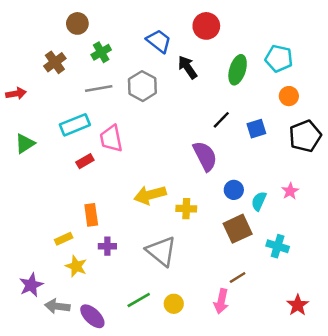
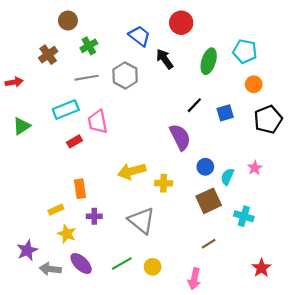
pink arrow: (221, 301) -> (194, 279), moved
purple ellipse: (92, 316) -> (81, 263), moved

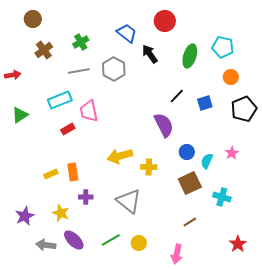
brown circle: (68, 21) -> (33, 19), moved
yellow rectangle: (56, 210) -> (51, 174), moved
purple star: (27, 250) -> (25, 216), moved

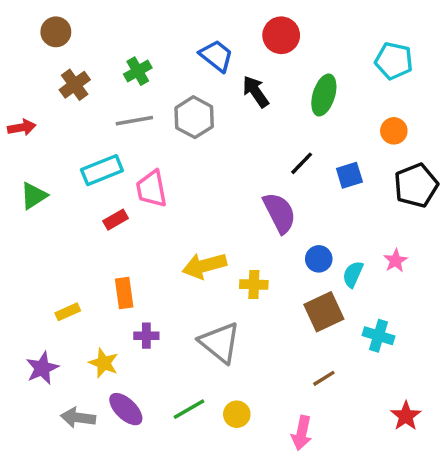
cyan pentagon: (223, 47) -> (394, 61), moved
yellow rectangle: (51, 174) -> (68, 312), moved

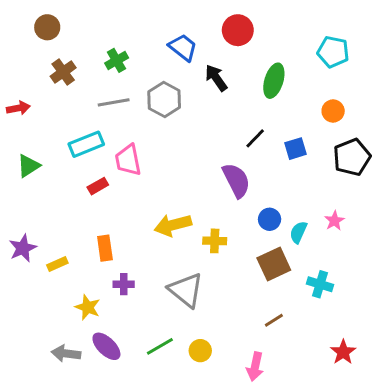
purple star: (42, 368) -> (23, 248), moved

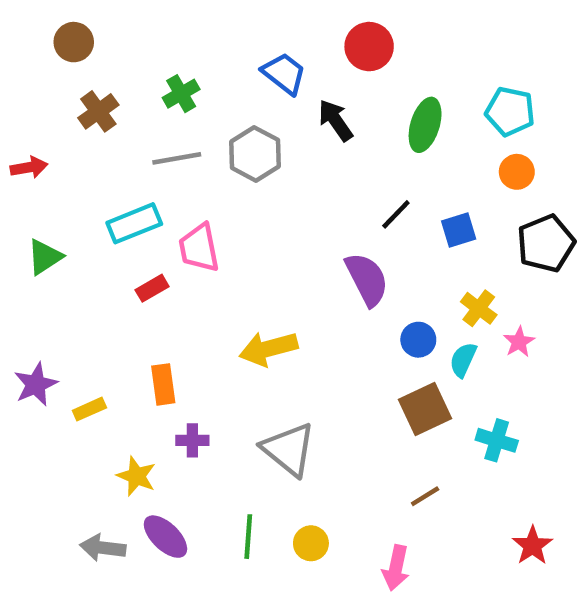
cyan pentagon: (333, 52) -> (510, 111), moved
yellow cross: (215, 241) -> (479, 308), moved, turned 35
green line: (160, 346) -> (248, 537), turned -56

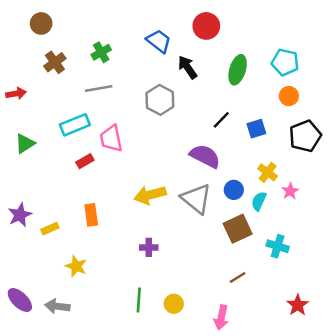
gray hexagon: (255, 154) -> (160, 100), moved
purple semicircle: (367, 279) -> (205, 156), turned -36
purple cross: (192, 440) -> (149, 247), moved
gray triangle: (289, 449) -> (196, 199), moved
purple ellipse: (165, 537) -> (20, 300), moved

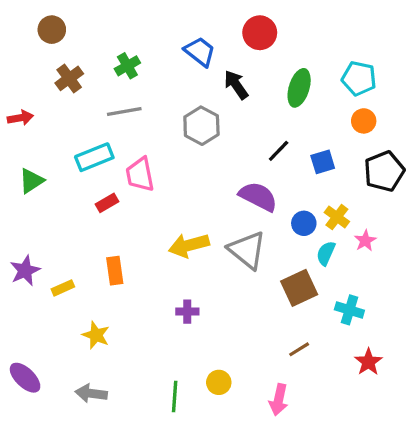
blue circle: (234, 190) -> (304, 223), moved
green line: (139, 300) -> (175, 397), moved
red star: (298, 305) -> (368, 362), moved
gray arrow: (57, 306) -> (91, 393), moved

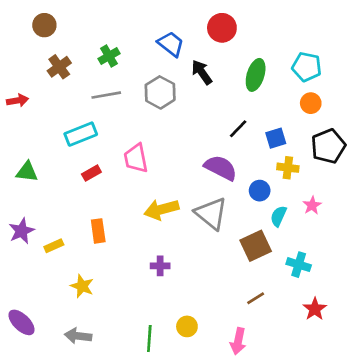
gray hexagon: (201, 126) -> (160, 92), moved
pink trapezoid: (140, 174) -> (136, 158), moved
green triangle: (31, 181) -> (27, 172), moved, turned 40
yellow cross: (337, 217) -> (288, 168), moved, turned -30

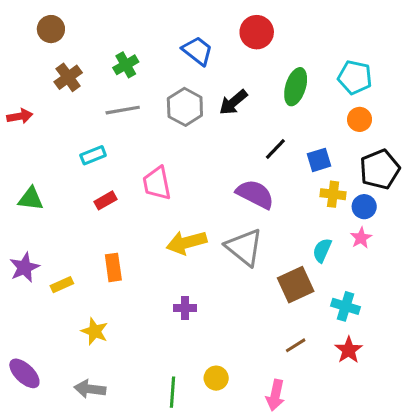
black arrow: (202, 72) -> (233, 102), moved, turned -95
cyan rectangle: (81, 134) -> (93, 155), size x0.7
blue circle: (260, 191) -> (364, 207), moved
red star: (315, 309) -> (349, 350), moved

